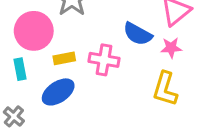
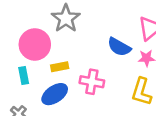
pink cross: (104, 60) -> (92, 82), moved

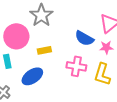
yellow rectangle: (60, 67) -> (44, 50), moved
pink cross: (92, 82) -> (76, 66), moved

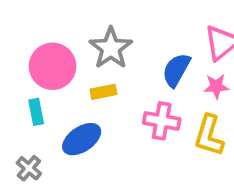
gray star: (41, 15) -> (111, 48), moved
blue semicircle: (84, 38) -> (176, 70), turned 90

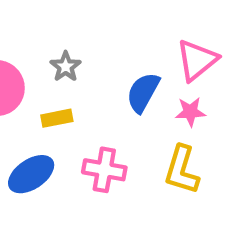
gray star: (111, 48) -> (66, 67), size x0.6
pink cross: (162, 121) -> (104, 170), moved

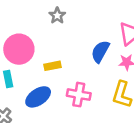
gray star: (66, 67) -> (57, 16), moved

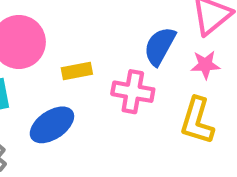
pink cross: (79, 95) -> (133, 92), moved

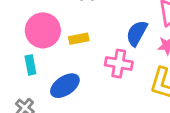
yellow rectangle: (77, 71) -> (79, 39), moved

